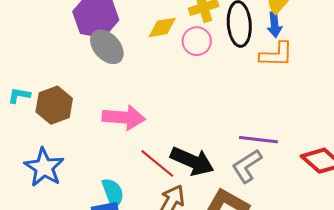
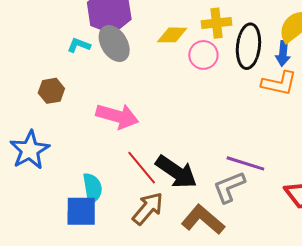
cyan L-shape: (19, 95) -> (79, 45), moved
brown hexagon: (54, 105) -> (51, 91), size x0.7

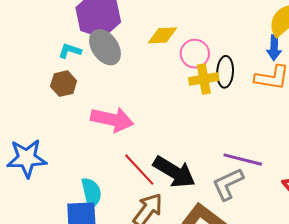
yellow cross: (217, 23) -> (204, 79), moved
black ellipse: (248, 46) -> (225, 72), moved, size x0.7
brown hexagon: (51, 91) -> (64, 84), moved
blue star: (30, 150) -> (27, 158), turned 30

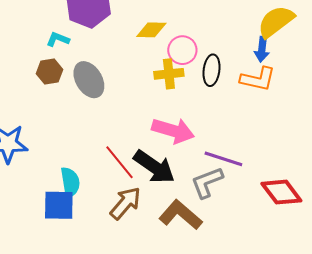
gray ellipse: (105, 47) -> (89, 80), moved
yellow cross: (204, 79) -> (169, 74), moved
pink arrow: (112, 120) -> (173, 131), moved

